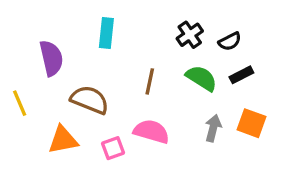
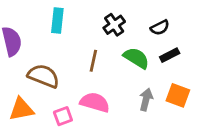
black cross: (190, 35) -> (114, 25), moved

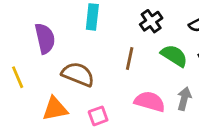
pink semicircle: (95, 102) -> (150, 102), moved

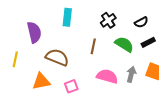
yellow line: (18, 77) -> (15, 59), turned 35

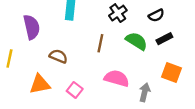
brown semicircle: (57, 57) -> (58, 56), size x0.7
gray arrow: (131, 74) -> (145, 92), moved
pink square: (71, 86) -> (75, 90), turned -32

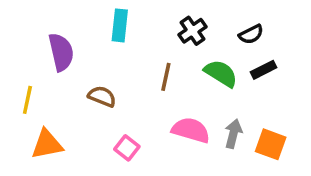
orange square: (171, 72) -> (271, 144), moved
orange triangle: (40, 84) -> (47, 144), moved
gray arrow: (145, 92) -> (233, 134), moved

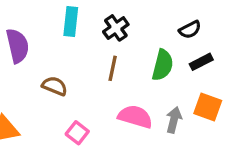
black cross: (193, 31) -> (116, 28), moved
green semicircle: (221, 73) -> (163, 65), turned 72
orange square: (271, 144) -> (208, 107), moved

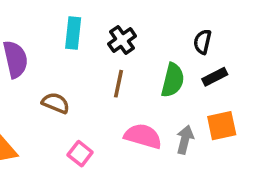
black semicircle: (190, 30) -> (202, 42), turned 130
orange square: (208, 107) -> (222, 126), turned -32

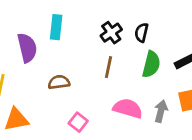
cyan rectangle: (73, 33) -> (56, 27), moved
black semicircle: (202, 42) -> (142, 33), moved
brown semicircle: (56, 103) -> (59, 82), turned -30

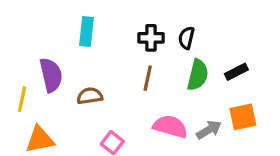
black cross: (111, 33) -> (151, 38), turned 35
purple semicircle: (27, 48) -> (51, 75), moved
gray arrow: (161, 111) -> (209, 130), turned 45

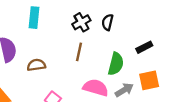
black cross: (151, 38) -> (81, 22), turned -30
green semicircle: (198, 75) -> (116, 64), moved

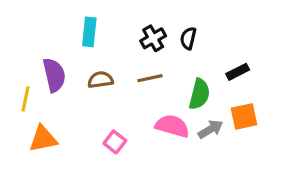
brown line: (79, 52) -> (150, 78), turned 66
brown semicircle: (36, 65) -> (100, 80), moved

